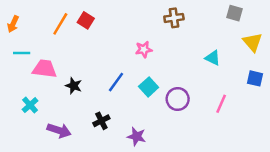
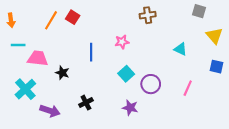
orange arrow: (13, 24) -> (11, 20), turned -32
blue line: (116, 82) -> (91, 52), moved, turned -36
cyan cross: (30, 105) -> (25, 89), size x1.5
purple star: (136, 136) -> (130, 108), moved

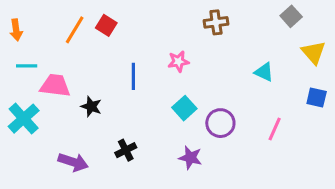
gray square: (199, 11) -> (291, 16), turned 32
cyan cross: (25, 89) -> (24, 119), moved

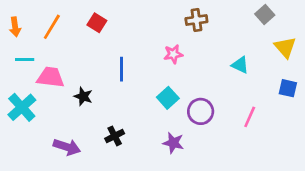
orange line: (75, 30) -> (52, 27), moved
pink star: (178, 61) -> (173, 54), moved

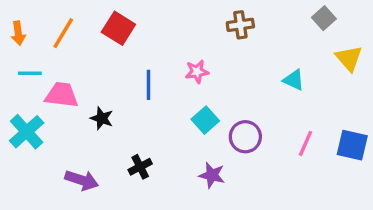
red square: (97, 23) -> (118, 28), size x1.4
pink star: (173, 54) -> (197, 72), moved
blue square: (288, 88) -> (352, 145), moved, size x1.4

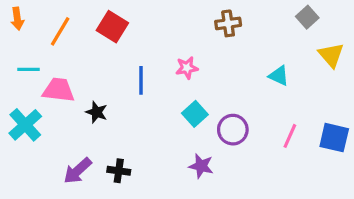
orange arrow: (18, 33) -> (17, 19), moved
black cross: (140, 167) -> (119, 171), moved, turned 35
purple arrow: (82, 180) -> (78, 171), turned 120

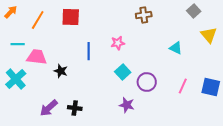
orange arrow: (17, 19) -> (11, 12), turned -128
red square: (112, 27) -> (71, 17), turned -30

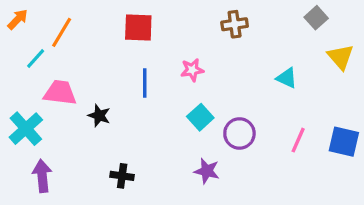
red square: (71, 17) -> (138, 27), moved
cyan line: (18, 44) -> (36, 58), moved, turned -48
purple arrow: (49, 108) -> (42, 176), moved, turned 126

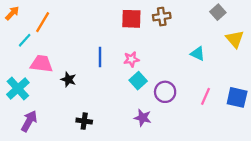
red square: (138, 27) -> (131, 19), moved
pink star: (192, 70) -> (131, 59), moved
purple arrow: (42, 176) -> (29, 121), turned 35

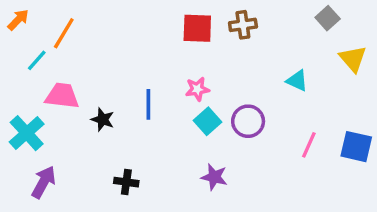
blue line: (100, 57) -> (148, 104), moved
purple circle: (165, 92) -> (248, 121), moved

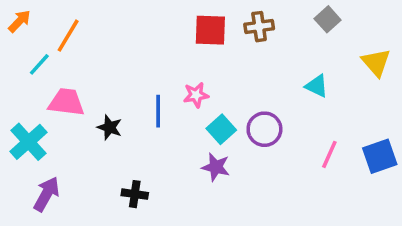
gray square: (328, 18) -> (328, 19), moved
pink star: (197, 89) -> (196, 95), moved
blue square: (356, 147) -> (380, 156), turned -32
purple star: (214, 177) -> (216, 167), moved

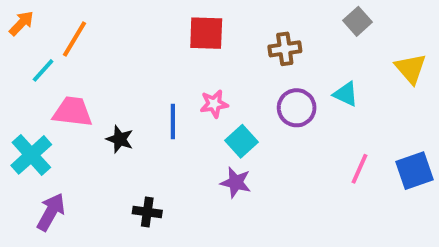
brown cross: (259, 27) -> (285, 49), moved
red square: (210, 30) -> (206, 33), moved
purple circle: (264, 129) -> (297, 108), moved

